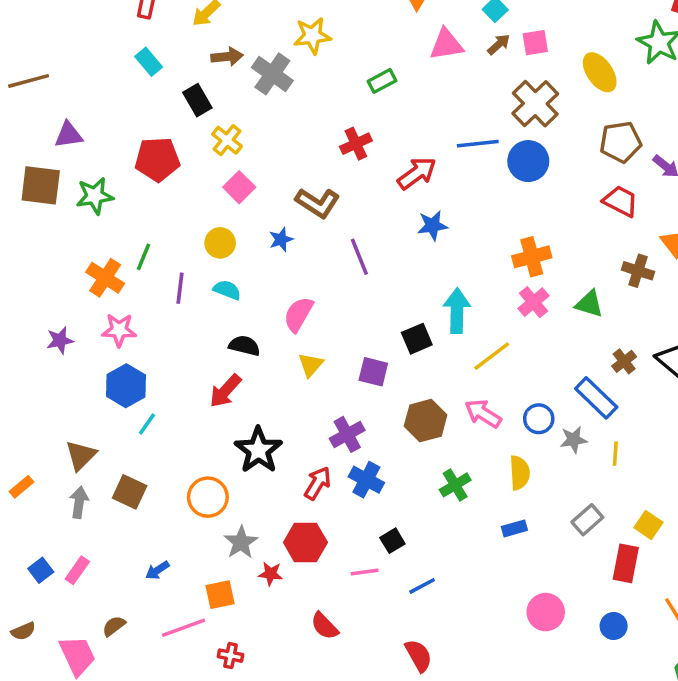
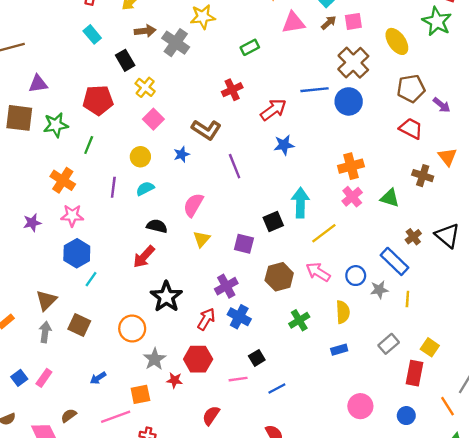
green line: (143, 257) -> (89, 145), moved
cyan semicircle: (227, 290) -> (145, 189), turned -48
red semicircle: (325, 626) -> (211, 416), turned 78

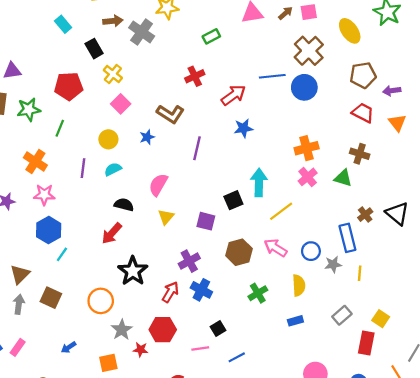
purple arrow: (442, 105) -> (392, 91), turned 133
orange triangle: (447, 157) -> (397, 123), moved
purple line: (235, 166) -> (197, 148), turned 35
brown cross: (423, 176) -> (360, 154), moved
blue rectangle: (395, 261) -> (347, 238), turned 32

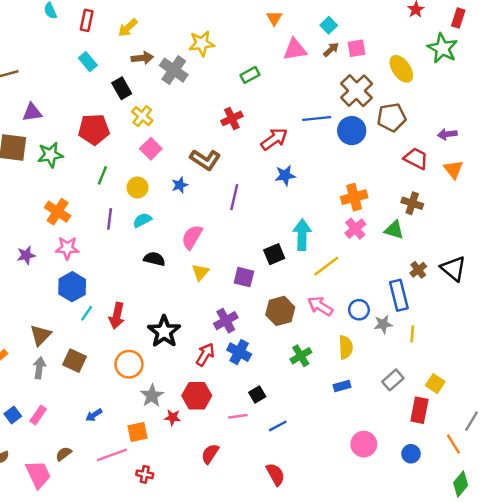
brown pentagon: (363, 75) -> (392, 117), moved
green line: (60, 128) -> (102, 175), moved
red arrow: (112, 233) -> (117, 316), moved, turned -30

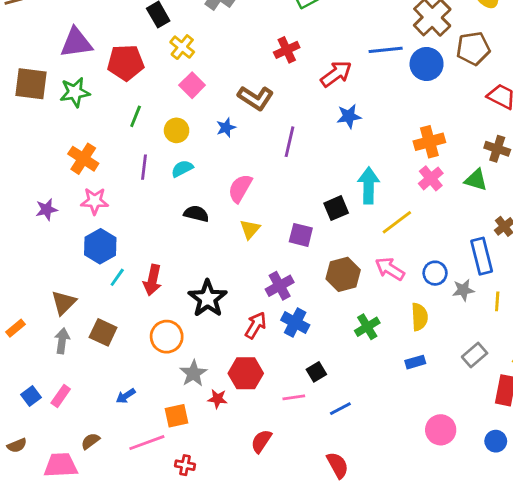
purple triangle: (32, 112) -> (76, 43), moved, size x1.4
pink trapezoid: (38, 474) -> (61, 465), turned -68

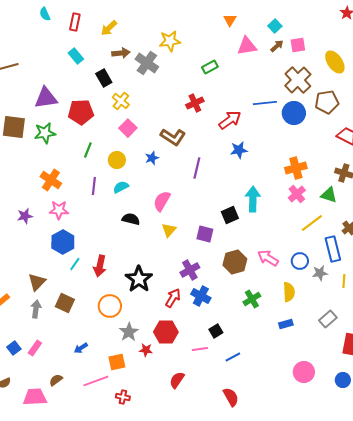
yellow line: (397, 222) -> (312, 223), moved

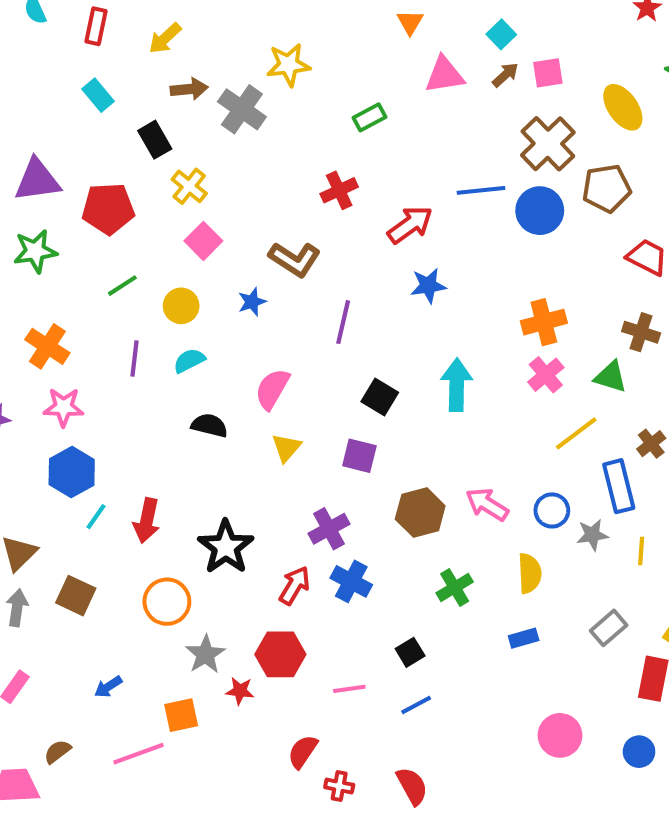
green line: (88, 150) -> (122, 286), turned 35
black square: (230, 215) -> (380, 397), moved, turned -36
black square: (216, 331) -> (410, 652), moved
red cross: (123, 397) -> (339, 786), moved

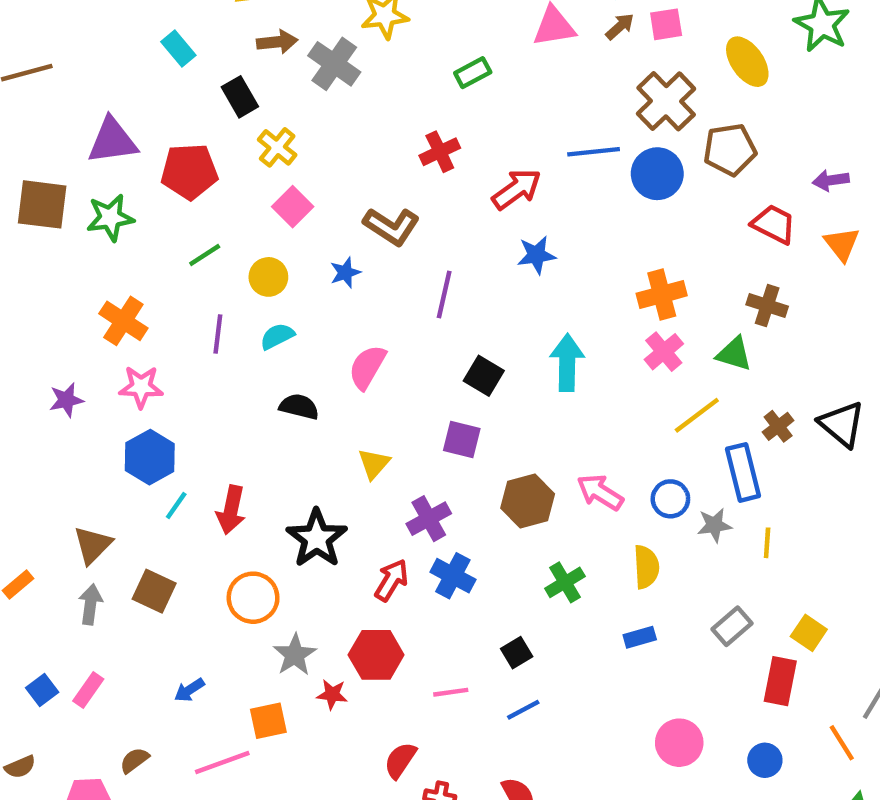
yellow triangle: (286, 448) -> (374, 464), moved

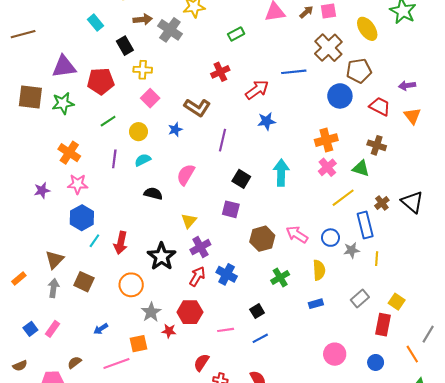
yellow cross: (277, 147) -> (143, 70), turned -36
blue circle: (657, 174) -> (340, 96), moved
purple cross: (429, 519) -> (200, 247), moved

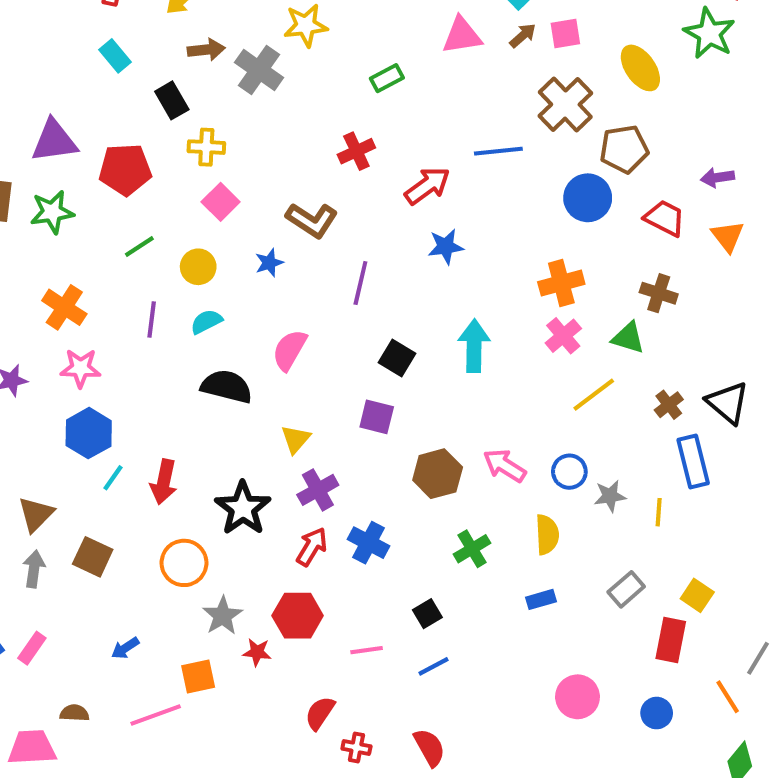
black semicircle: (153, 194) -> (227, 386), size x1.4
blue rectangle: (365, 225) -> (693, 461), moved
brown semicircle: (74, 362) -> (74, 713), turned 40

